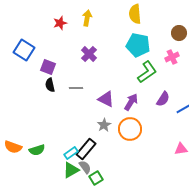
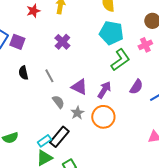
purple square: (48, 67) -> (17, 42), moved
gray line: (76, 88) -> (49, 76), turned 64
gray semicircle: (85, 167) -> (58, 102), moved

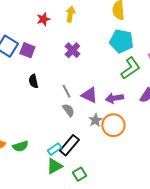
gray line: (49, 76) -> (66, 91), moved
purple arrow: (104, 90) -> (114, 98), turned -132
gray star: (77, 113) -> (95, 120), moved

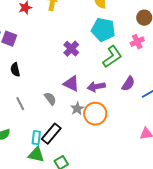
purple cross: (72, 50) -> (71, 49), moved
gray line: (66, 91) -> (20, 104), moved
cyan rectangle: (54, 149) -> (36, 138), turned -48
green triangle: (54, 166) -> (36, 155), turned 42

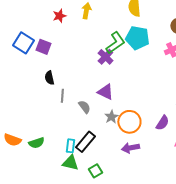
green L-shape: (112, 57) -> (115, 43), moved
purple semicircle: (128, 84) -> (162, 123), moved
purple arrow: (96, 87) -> (130, 148), moved
gray line: (20, 104) -> (62, 96), moved, turned 32

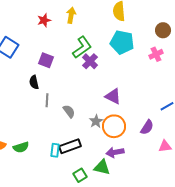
green L-shape: (115, 43) -> (82, 47), moved
purple square: (43, 47) -> (46, 60), moved
purple triangle: (105, 92) -> (113, 96), moved
black rectangle: (85, 142) -> (70, 146), turned 30
green triangle: (70, 163) -> (102, 167), moved

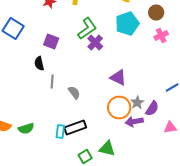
brown circle: (163, 30) -> (156, 12), moved
cyan pentagon: (122, 42) -> (127, 24), turned -30
gray star: (96, 121) -> (137, 102), moved
purple arrow: (115, 152) -> (134, 122), moved

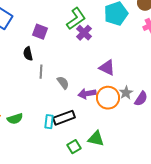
purple arrow: (134, 122) -> (87, 94), moved

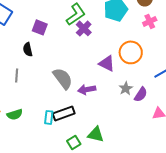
gray line: (41, 72) -> (17, 75), moved
gray semicircle: (63, 83) -> (63, 78), size x1.6
orange circle: (108, 98) -> (131, 52), moved

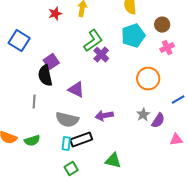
purple square: (40, 27) -> (51, 62), moved, turned 35
black semicircle: (28, 49) -> (45, 76), size x1.5
purple triangle: (107, 63) -> (76, 90), moved
gray semicircle: (63, 78) -> (67, 120), moved, turned 140
green square: (74, 142) -> (71, 169), moved

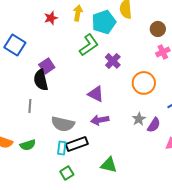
cyan pentagon: (133, 36) -> (104, 22), moved
purple cross: (101, 55) -> (113, 61), moved
purple triangle: (76, 90) -> (96, 94), moved

